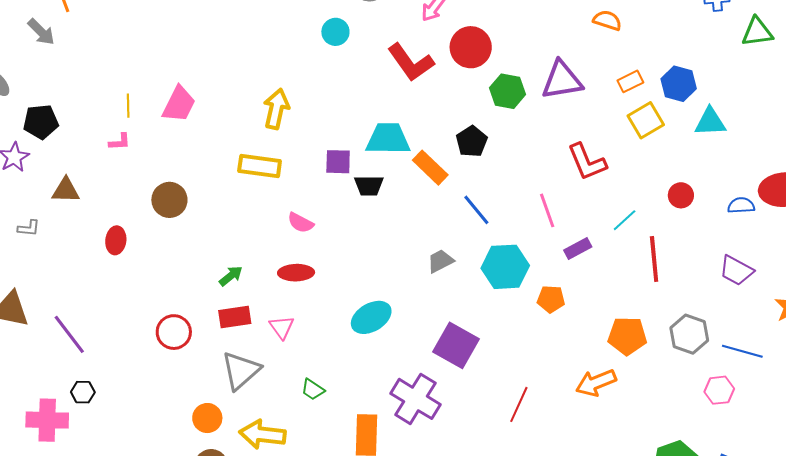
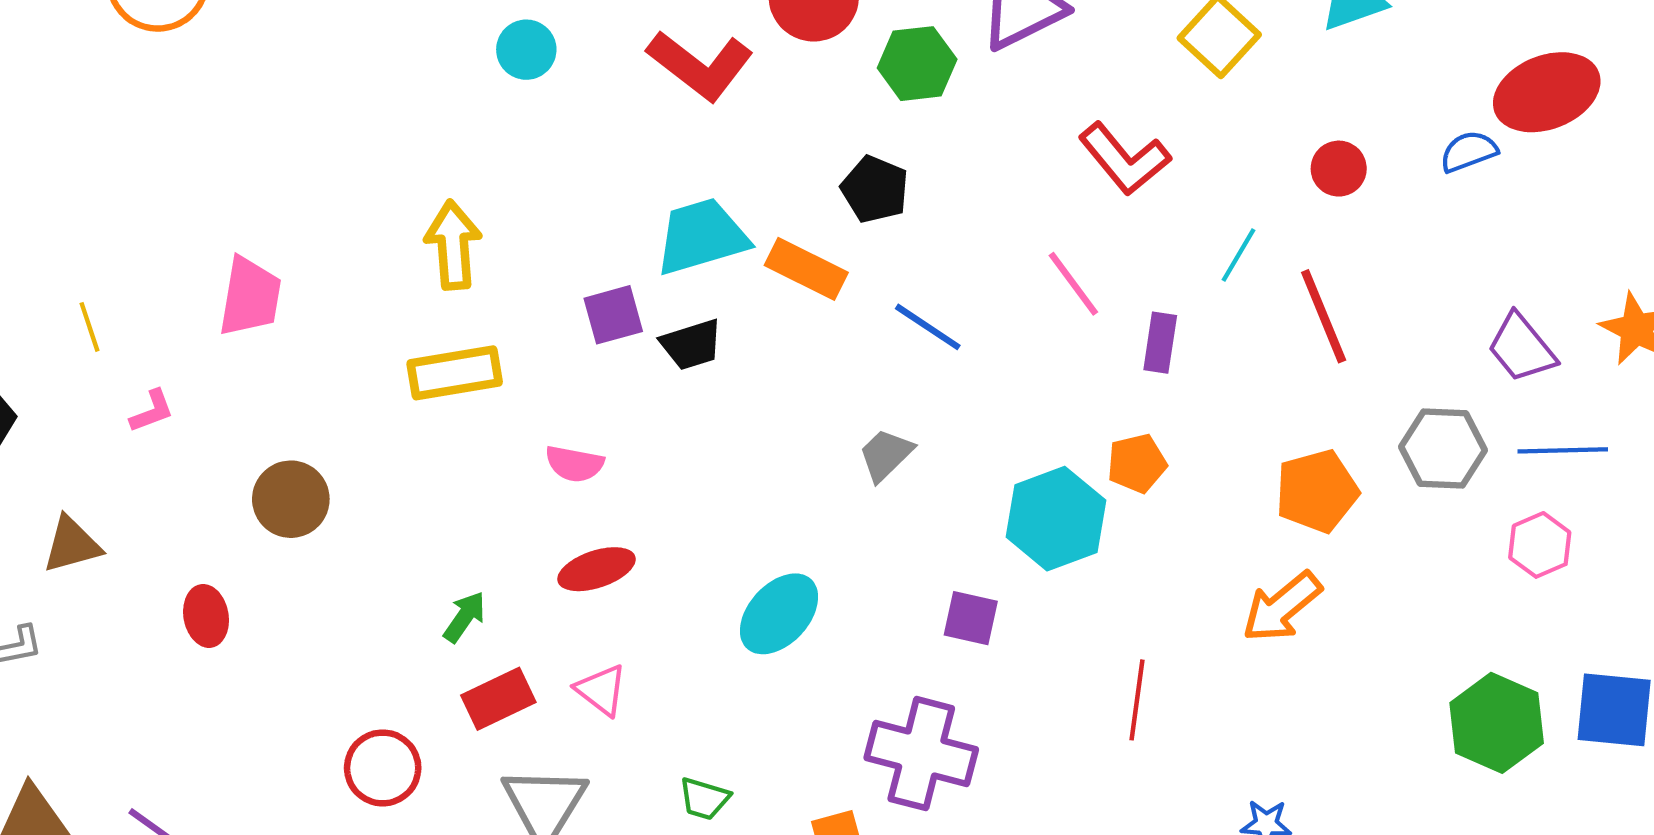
yellow line: (128, 106) -> (90, 327), moved
purple rectangle: (578, 249) -> (1160, 343), turned -36
cyan hexagon: (505, 267) -> (1056, 519), moved
purple trapezoid: (736, 270) -> (1522, 348), moved, turned 39
purple square: (456, 345) -> (971, 618), size x0.6

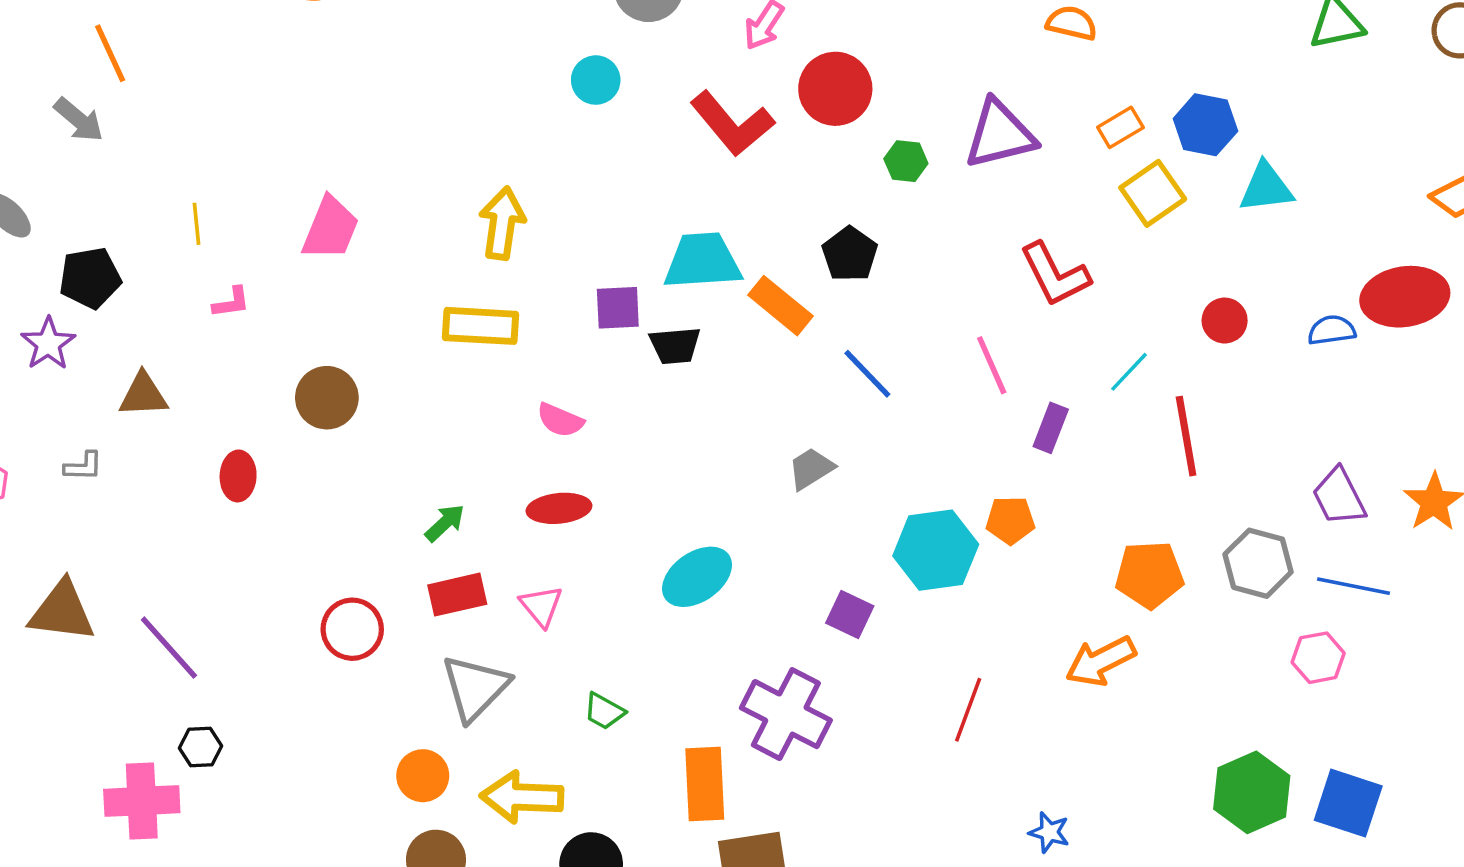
green hexagon: (917, 64) -> (906, 161), size x0.7

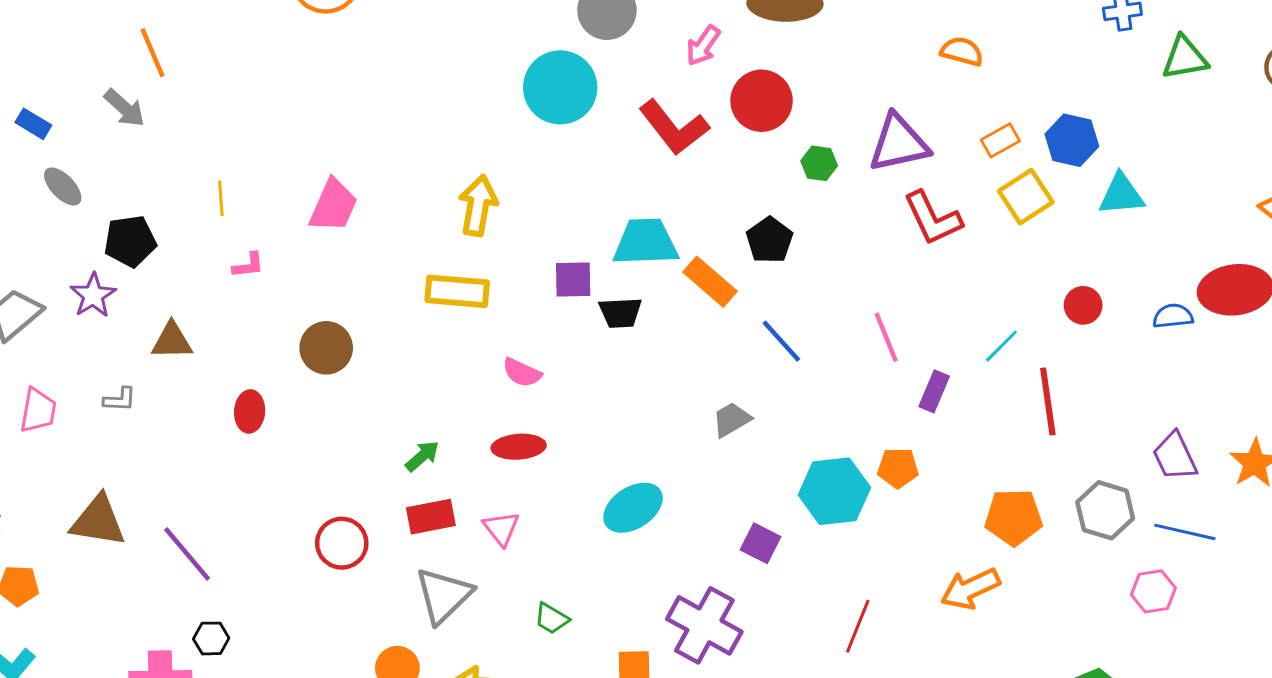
cyan circle: (596, 80) -> (560, 87), size x1.8
red L-shape: (1055, 274) -> (933, 218), moved

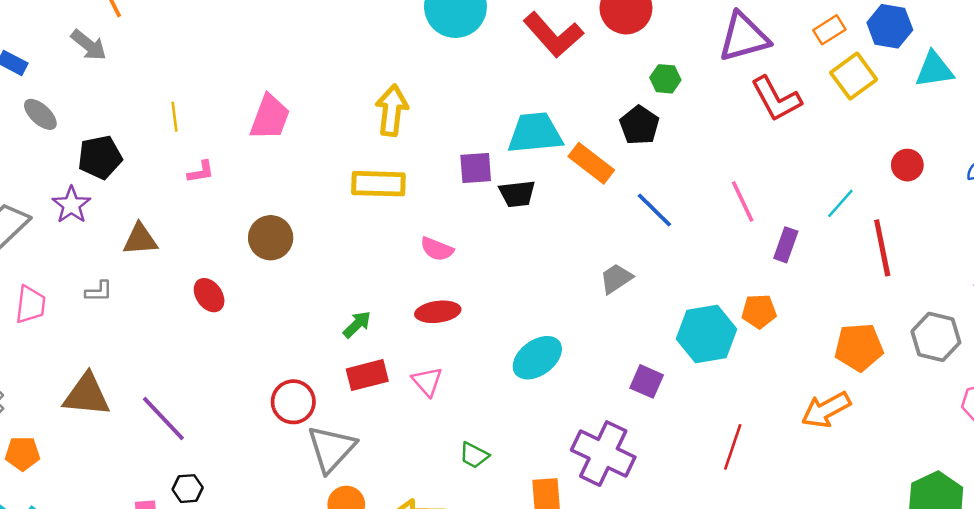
green hexagon: (819, 163) -> (665, 79), moved
red ellipse: (250, 411) -> (209, 295), turned -36
gray triangle: (444, 595) -> (331, 449), moved

